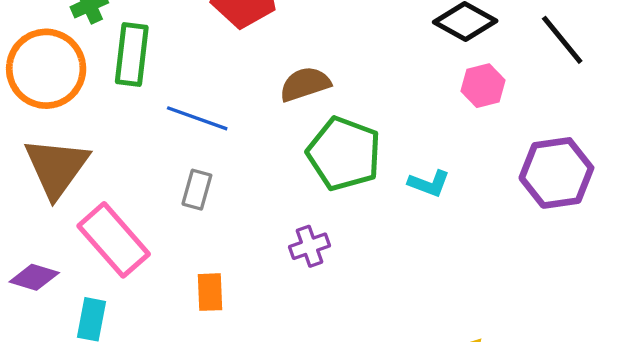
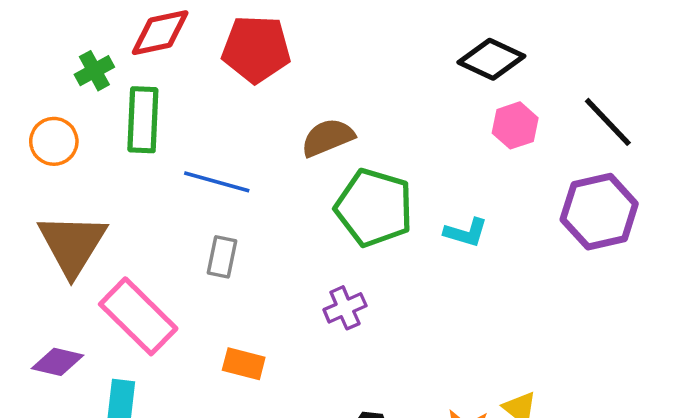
black line: (562, 40) -> (608, 122), moved
orange circle: (46, 69) -> (54, 141), size x0.6
orange rectangle: (210, 292) -> (244, 364), turned -69

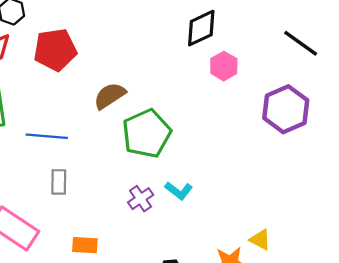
black diamond: (491, 59) -> (201, 28), turned -39
black line: (608, 122) -> (301, 43), moved
green pentagon: (374, 208) -> (147, 133), turned -30
cyan L-shape: (466, 233) -> (179, 191), moved, turned 32

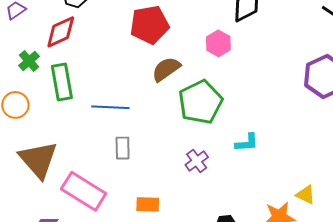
red pentagon: (55, 50) -> (150, 25), moved
pink hexagon: (224, 66) -> (218, 43), moved
cyan L-shape: (179, 191) -> (247, 143), moved, turned -40

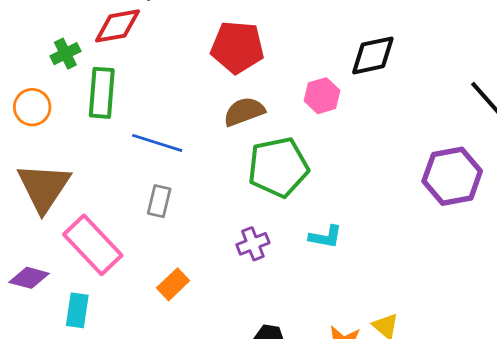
orange rectangle: (148, 204) -> (173, 284), turned -60

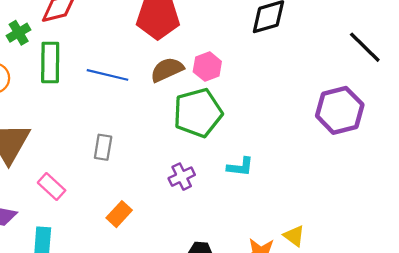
pink hexagon: (322, 96) -> (207, 67), moved
blue line: (157, 143) -> (107, 75), moved
pink rectangle: (93, 245) -> (52, 186), size x0.6

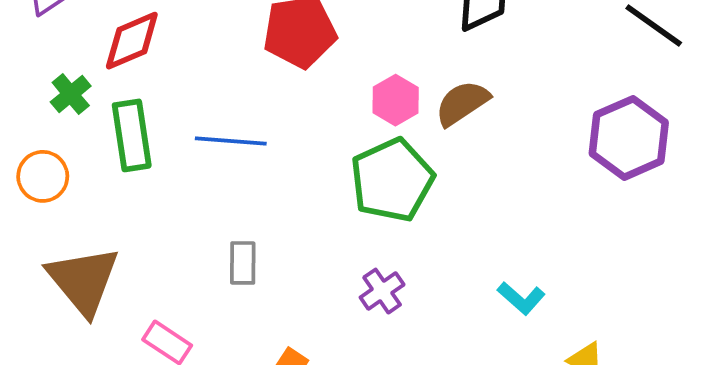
brown semicircle: (167, 70) -> (462, 103), moved
cyan L-shape: (240, 167) -> (521, 298), moved, turned 44

